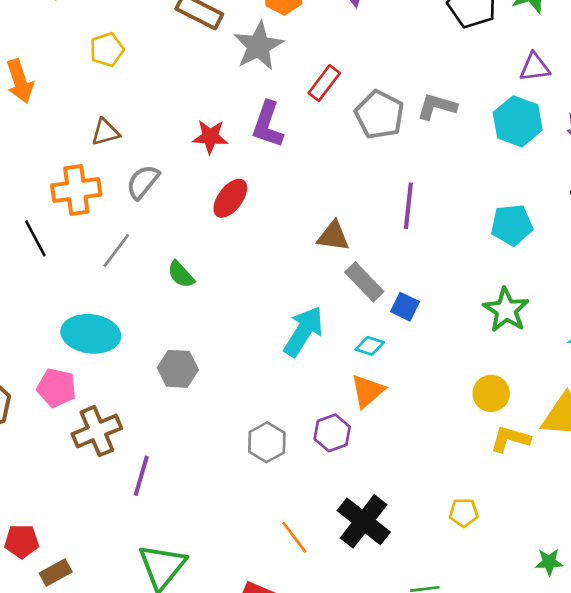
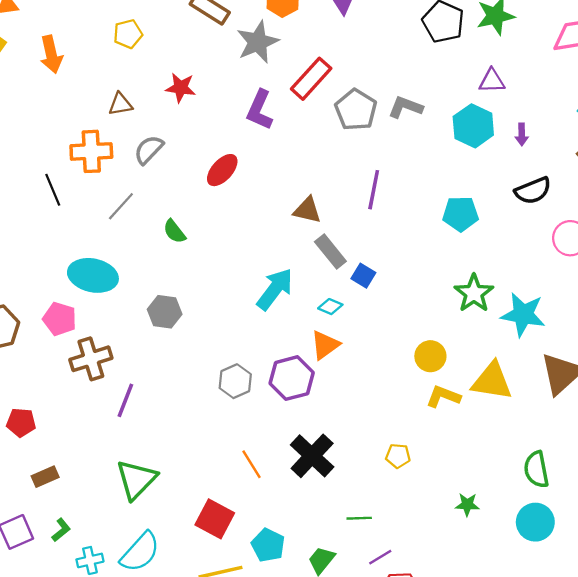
red rectangle: (324, 83) -> (311, 79), size x1.4
red star: (210, 137) -> (181, 88), moved
green star: (506, 310) -> (474, 293), moved
purple hexagon: (332, 433) -> (292, 378), size x1.4
red pentagon: (22, 541) -> (21, 422), moved

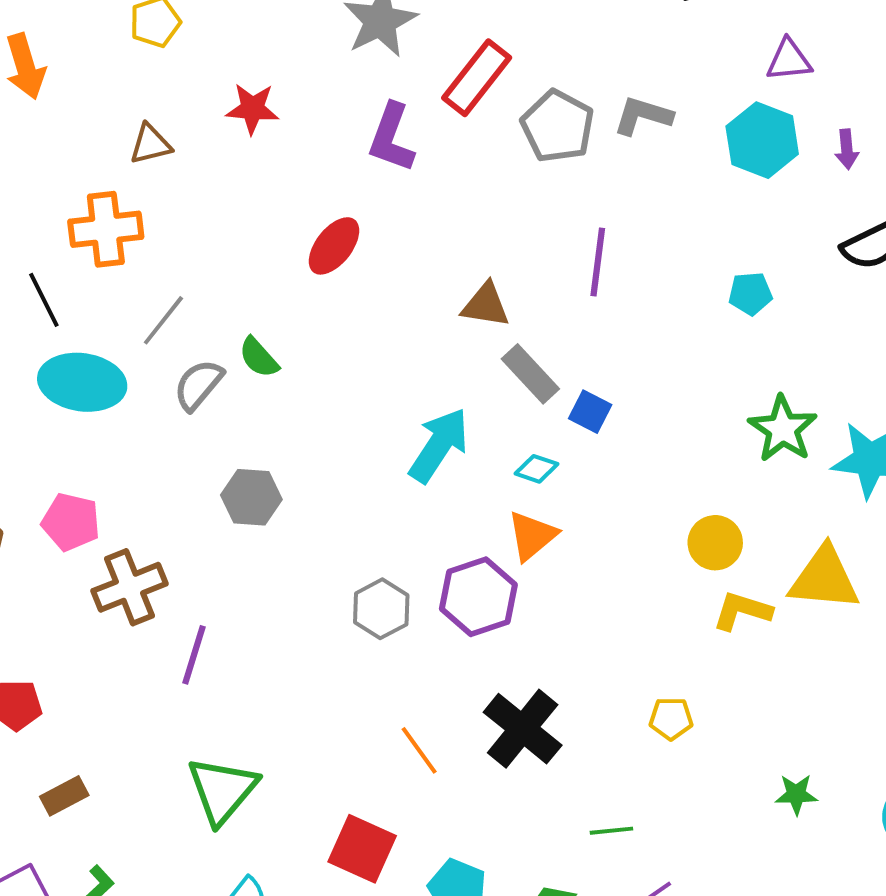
gray semicircle: (149, 150) -> (198, 385), moved
cyan pentagon: (461, 214) -> (750, 293), size x0.7
cyan ellipse: (93, 275) -> (82, 382), moved

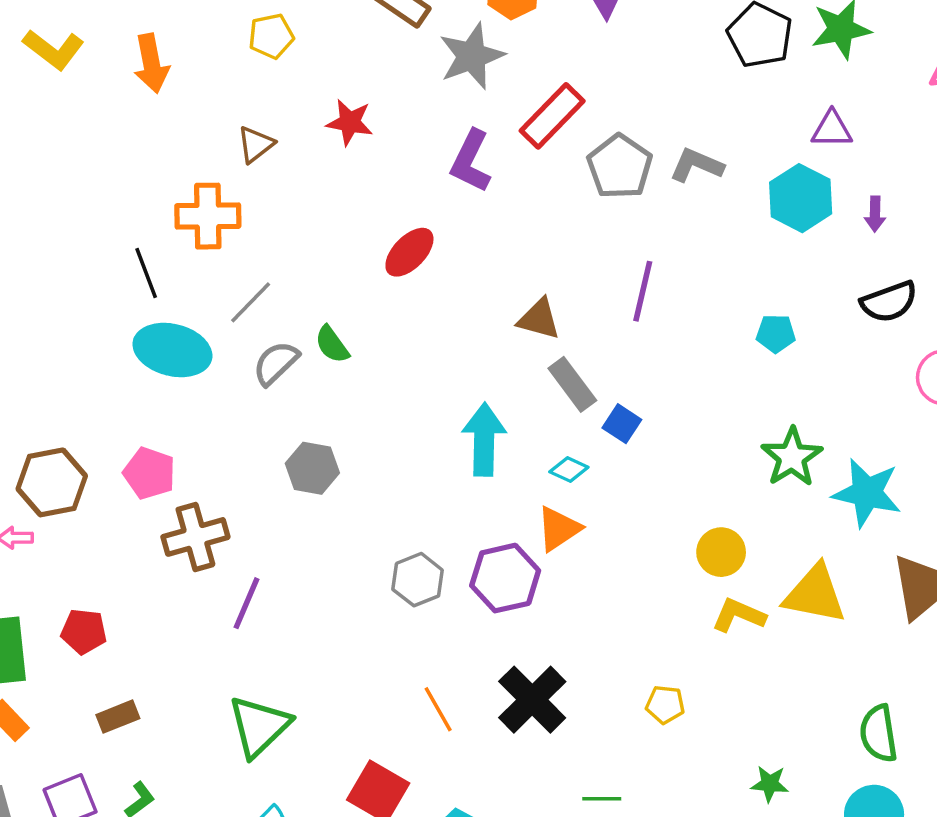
brown triangle: (150, 144) -> (256, 144), turned -30
cyan arrow: (439, 445) -> (484, 439), turned -38

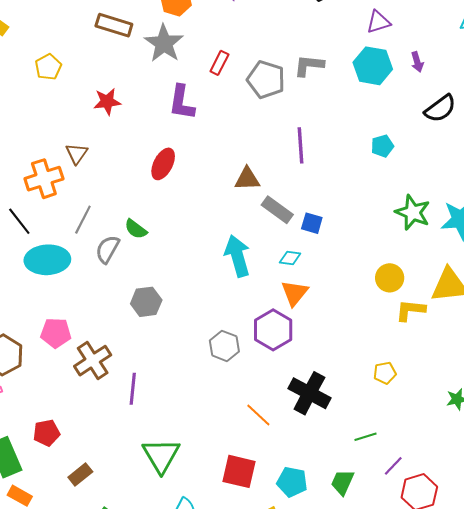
red rectangle: (552, 116) -> (219, 63), size x0.6
brown triangle: (256, 144) -> (77, 154), moved

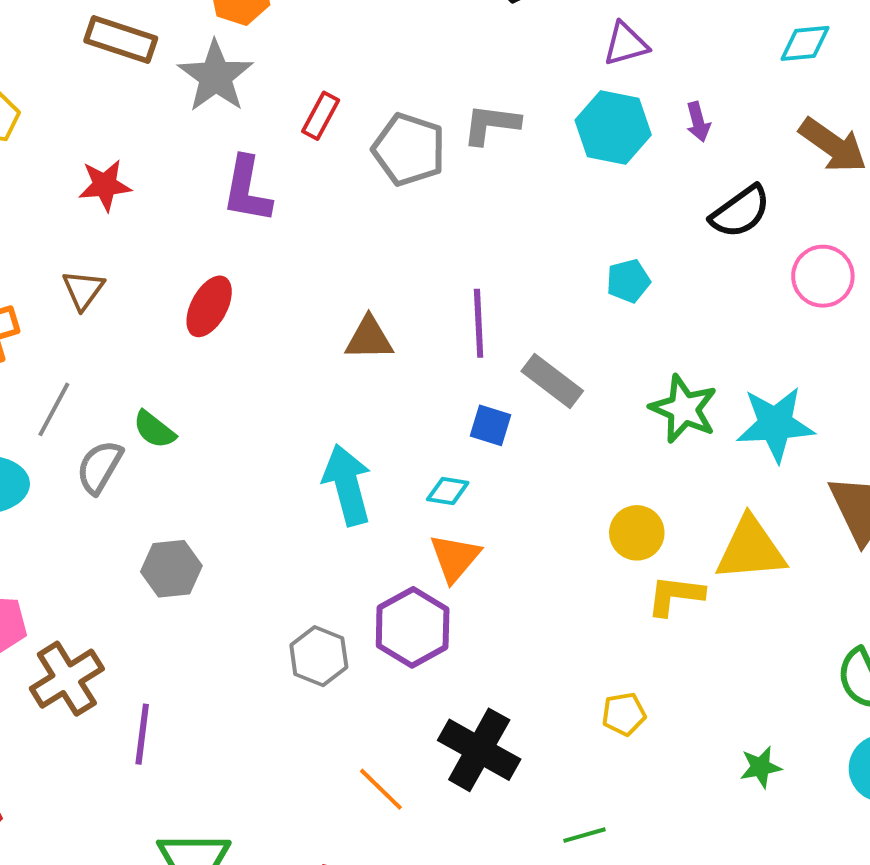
purple line: (301, 145) -> (479, 323), moved
brown triangle: (77, 154) -> (83, 290), moved
gray rectangle: (277, 210) -> (552, 381), moved

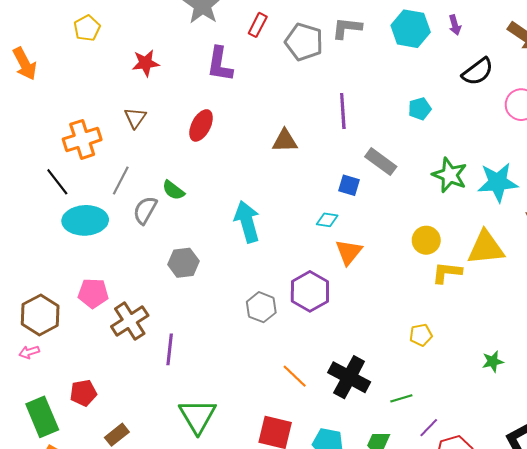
purple line: (479, 323) -> (343, 111), moved
cyan arrow: (347, 485) -> (247, 222), moved
orange triangle: (455, 558) -> (349, 252), moved
black cross: (479, 750) -> (349, 377), moved

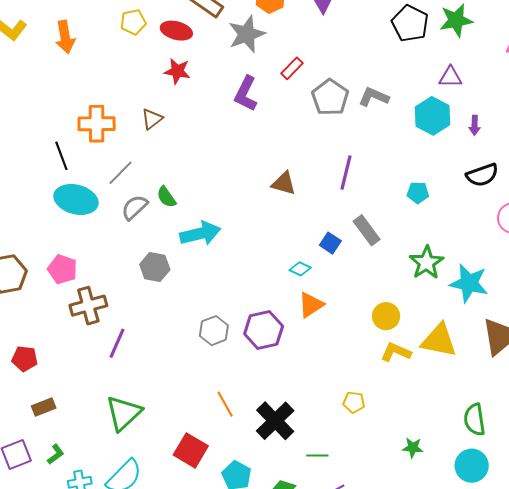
red ellipse: (201, 125) -> (176, 31), moved, turned 60
cyan arrow: (247, 222) -> (200, 233), moved, turned 75

